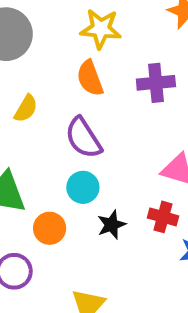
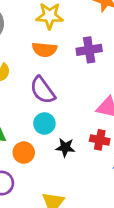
orange semicircle: (90, 78) -> (44, 50), turned -60
black star: (111, 225) -> (65, 147), turned 30

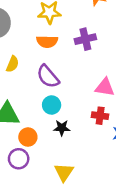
black star: (65, 147) -> (62, 128), moved
orange circle: (24, 153) -> (28, 137), moved

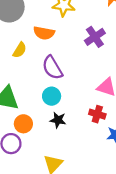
purple cross: (85, 39) -> (95, 37), turned -30
orange semicircle: (47, 42) -> (44, 33), moved

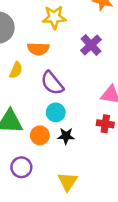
orange circle: (23, 124) -> (40, 135), moved

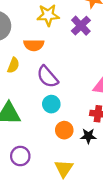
purple cross: (91, 45) -> (81, 26), moved
orange circle: (40, 135) -> (64, 130), moved
black star: (66, 136) -> (88, 136), moved

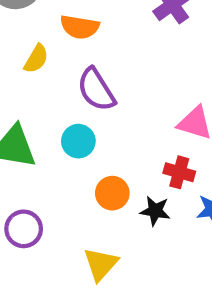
cyan circle: (51, 104) -> (78, 141), moved

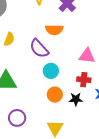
orange semicircle: (80, 27) -> (54, 30), moved
cyan circle: (78, 141) -> (51, 71), moved

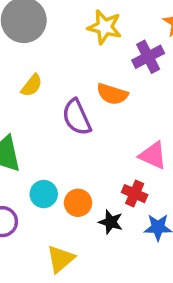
cyan circle: (51, 71) -> (44, 194), moved

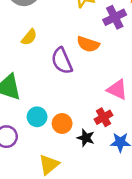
red cross: (135, 194) -> (104, 117), turned 36

